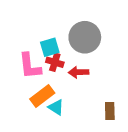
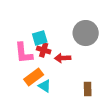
gray circle: (85, 37) -> (86, 33), moved

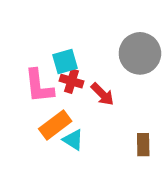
red arrow: (63, 58) -> (102, 94), turned -133

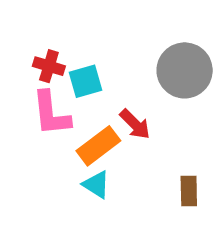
red cross: (71, 81) -> (49, 66), moved
orange rectangle: (55, 125) -> (98, 146), moved

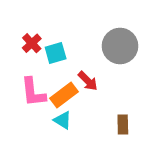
red cross: (49, 66) -> (32, 43), turned 30
pink L-shape: (51, 114) -> (33, 92), moved

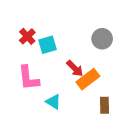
gray circle: (120, 46) -> (102, 39), size x0.7
orange rectangle: (64, 95) -> (88, 79), moved

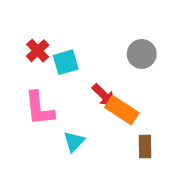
orange rectangle: (88, 79) -> (122, 110), turned 70
cyan triangle: (53, 102) -> (74, 142), turned 42

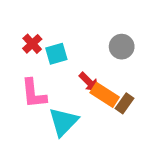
cyan triangle: (74, 142) -> (63, 122), size x1.6
brown rectangle: (145, 146) -> (124, 103), moved, turned 36

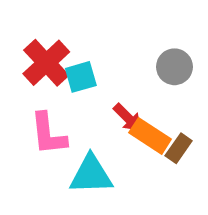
red cross: (32, 44) -> (46, 63), size x1.6
cyan triangle: (63, 122) -> (91, 175), turned 44

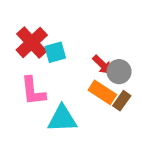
gray circle: (174, 67) -> (119, 72), moved
red arrow: (128, 118) -> (102, 65), moved

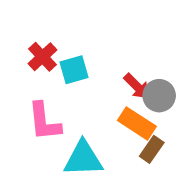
red cross: (32, 43) -> (42, 57), size x0.7
brown rectangle: (122, 101) -> (152, 149), moved

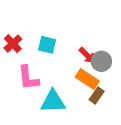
red cross: (42, 57) -> (13, 44), moved
cyan square: (74, 70) -> (47, 45), turned 30

